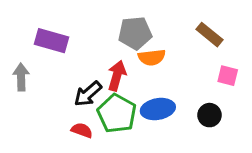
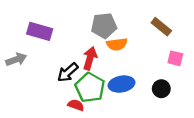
gray arrow: (21, 77) -> (16, 59), turned 72
red semicircle: (82, 130) -> (76, 105), moved

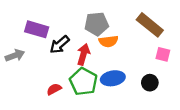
brown rectangle: (161, 27) -> (150, 25), size x1.4
black arrow: (68, 72) -> (59, 45), moved
red semicircle: (76, 105) -> (54, 89), moved, turned -48

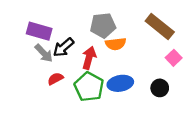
pink square: (163, 54) -> (174, 58), turned 32
gray arrow: (15, 55) -> (44, 53), moved, turned 66
red semicircle: (54, 89) -> (55, 79), moved

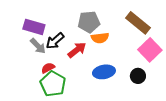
red arrow: (89, 58) -> (77, 50), turned 36
pink square: (174, 58) -> (150, 50), size x1.6
green pentagon: (89, 87) -> (53, 84), moved

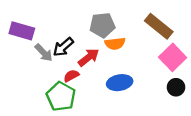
purple rectangle: (34, 27) -> (22, 31), moved
red semicircle: (48, 68) -> (71, 76), moved
black circle: (138, 76) -> (176, 87), moved

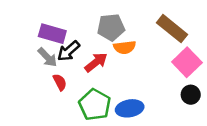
purple rectangle: (22, 31) -> (52, 34), moved
red semicircle: (71, 76) -> (60, 82), moved, turned 91
blue ellipse: (120, 83) -> (130, 108), moved
green pentagon: (61, 96) -> (95, 105), moved

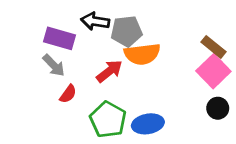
brown rectangle: (172, 29) -> (213, 47), moved, size x0.7
orange semicircle: (125, 47) -> (142, 54), size x1.4
black arrow: (69, 51) -> (95, 21), moved, turned 50
red semicircle: (60, 82) -> (68, 94), turned 63

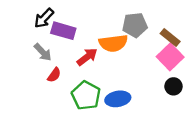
black arrow: (95, 21) -> (44, 18), moved, turned -55
gray pentagon: (126, 31) -> (135, 25), moved
purple rectangle: (59, 38) -> (63, 31), moved

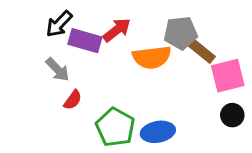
brown rectangle: (170, 38) -> (202, 51), moved
red arrow: (87, 57) -> (117, 30), moved
pink square: (170, 57) -> (228, 76), turned 30

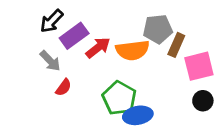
red arrow: (117, 30) -> (98, 48), moved
purple rectangle: (85, 41) -> (74, 36), turned -52
brown rectangle: (202, 51) -> (176, 45), turned 75
green pentagon: (115, 127) -> (119, 98), moved

